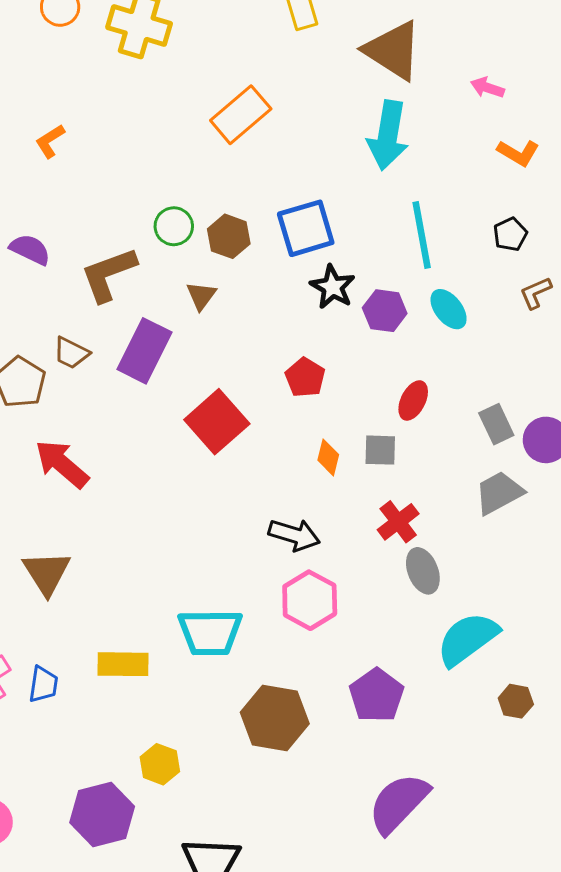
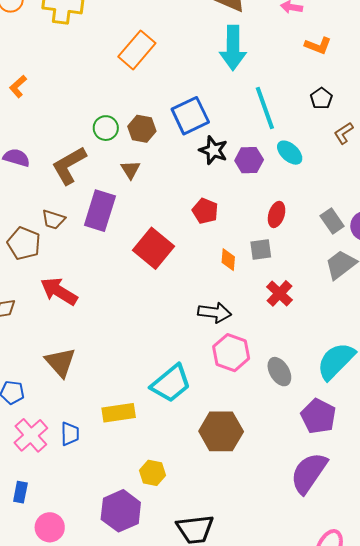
gray ellipse: (423, 571) -> (279, 372), moved
cyan trapezoid: (210, 632) -> (171, 383), turned -30
purple pentagon: (376, 695) -> (318, 416), moved

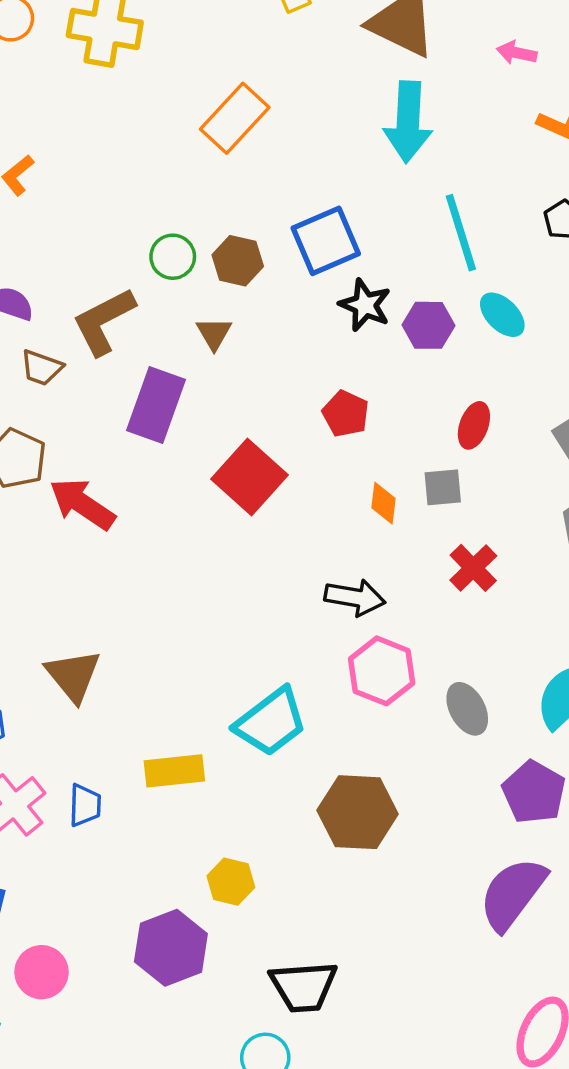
brown trapezoid: (53, 219) -> (42, 368), moved
red arrow: (59, 291) -> (82, 504), moved

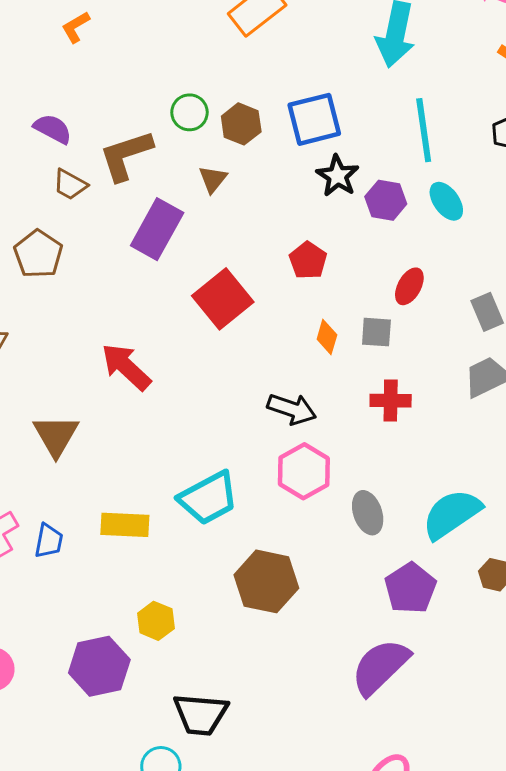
red arrow: (82, 504) -> (126, 367), moved
red cross: (473, 568) -> (391, 401), turned 36

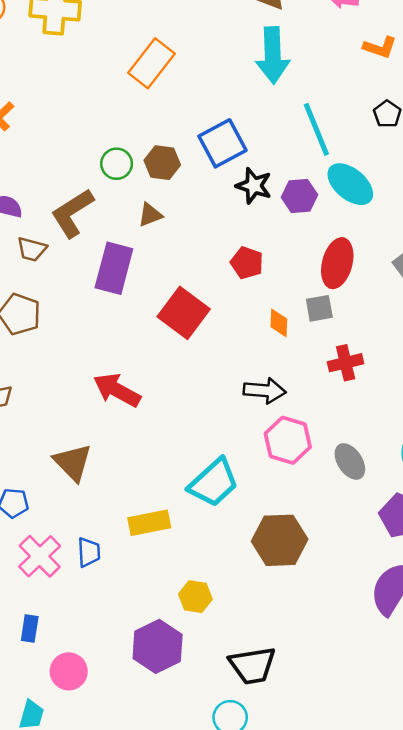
brown triangle: (213, 179) -> (150, 215), turned 44
cyan ellipse: (446, 201) -> (350, 184), size x1.4
red ellipse: (409, 286) -> (337, 263), size x1.5

